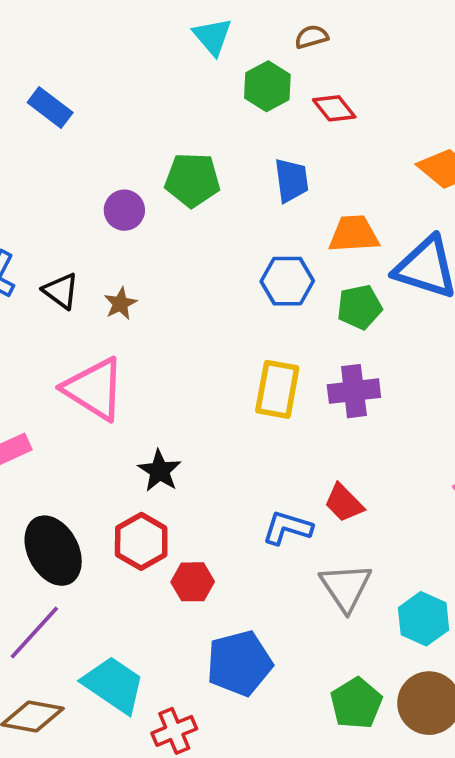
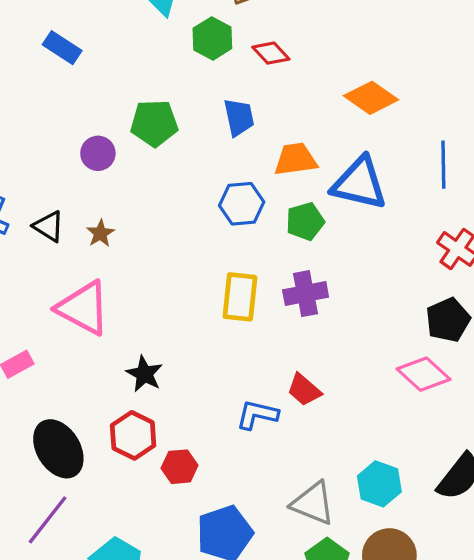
blue rectangle: (50, 107) -> (62, 48), moved
gray triangle: (346, 587) -> (313, 503), moved, turned -30

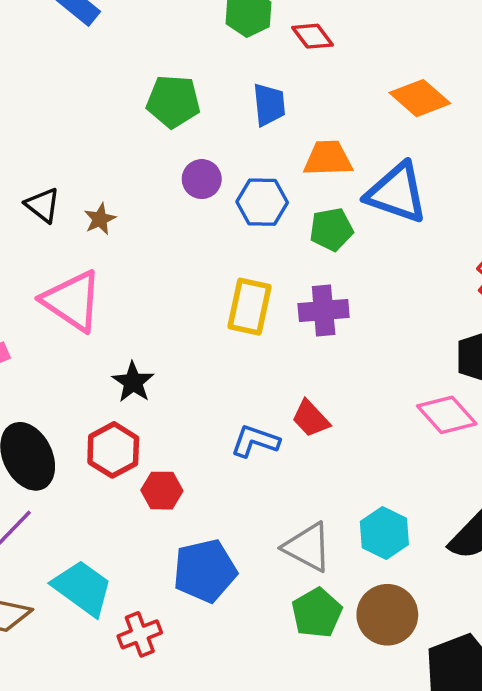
purple circle: (98, 153) -> (202, 179), moved

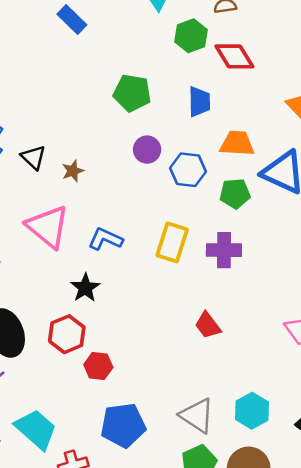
red diamond: (313, 36) -> (234, 56), size x1.4
blue L-shape: (255, 441) -> (105, 239), moved

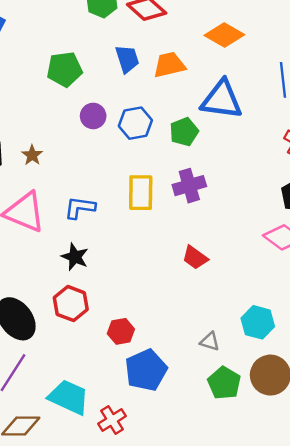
orange trapezoid: (237, 143) -> (169, 65), moved
red hexagon: (98, 366) -> (121, 331), moved
gray triangle: (197, 415) -> (210, 341), size x0.6

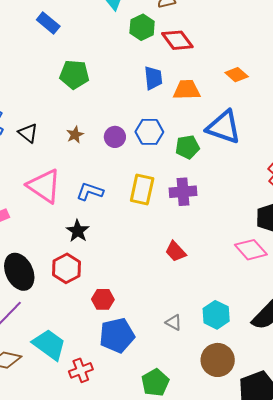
orange diamond: (224, 35) -> (237, 75), size x0.7
green pentagon: (64, 69) -> (74, 75), moved
purple circle: (93, 116) -> (115, 137), moved
brown star: (32, 155) -> (75, 135), moved
green pentagon: (224, 383) -> (155, 383), moved

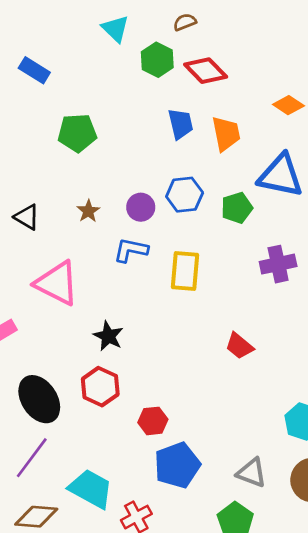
orange trapezoid: (187, 90) -> (226, 134), turned 88
blue L-shape: (90, 192) -> (131, 250), moved
purple cross: (183, 192) -> (278, 264), moved
gray triangle: (174, 322) -> (252, 473), moved, size x1.4

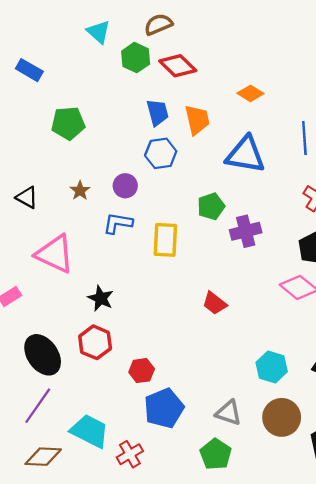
brown semicircle: (185, 22) -> (158, 24), size x1.4
blue hexagon: (185, 195) -> (161, 153), moved
green pentagon: (237, 208) -> (211, 206), moved

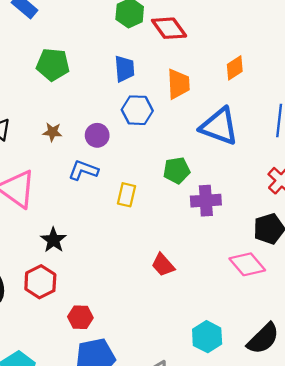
orange diamond: (250, 93) -> (235, 68), turned -75
blue trapezoid: (157, 113) -> (125, 69), moved
brown star: (80, 191) -> (52, 132), turned 30
yellow rectangle: (165, 240) -> (126, 195), size x0.7

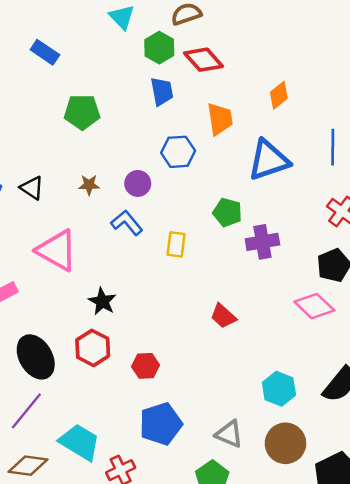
blue trapezoid: (125, 69) -> (162, 91), moved
blue triangle: (219, 126) -> (269, 160), turned -33
blue L-shape: (83, 170) -> (127, 223), turned 36
green pentagon: (177, 170) -> (227, 212), turned 30
red hexagon: (80, 317) -> (146, 366), moved

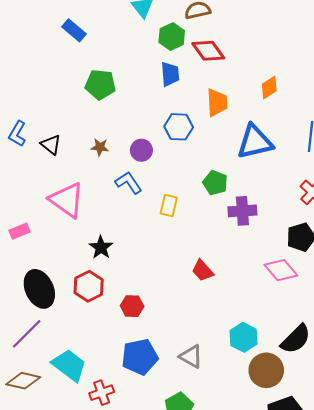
gray triangle: (229, 434) -> (191, 356), moved
brown circle: (285, 443) -> (266, 370), moved

